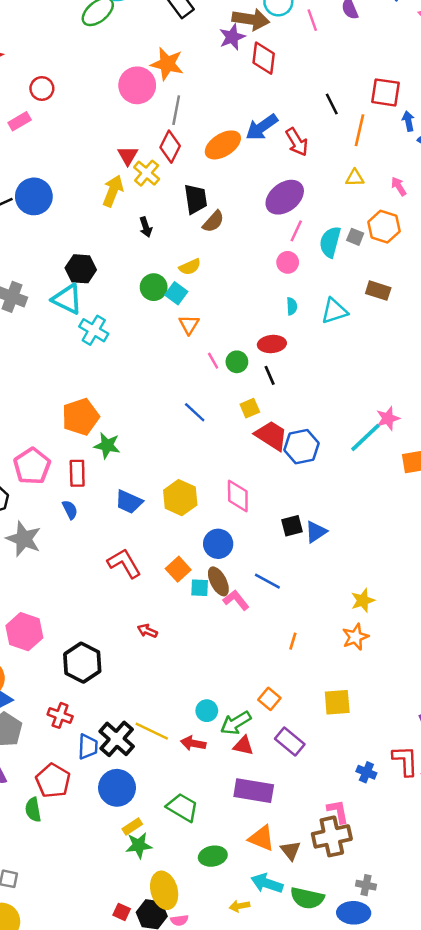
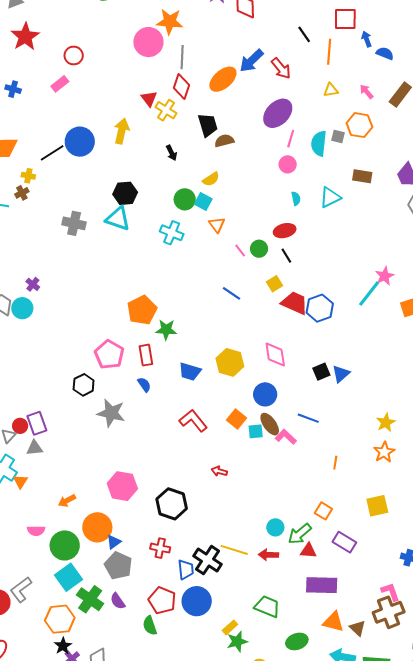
yellow arrow: (113, 191) -> (122, 131), moved
brown semicircle: (213, 222) -> (224, 141), turned -138
cyan cross: (94, 330) -> (172, 233), moved
blue circle: (117, 788) -> (197, 601), moved

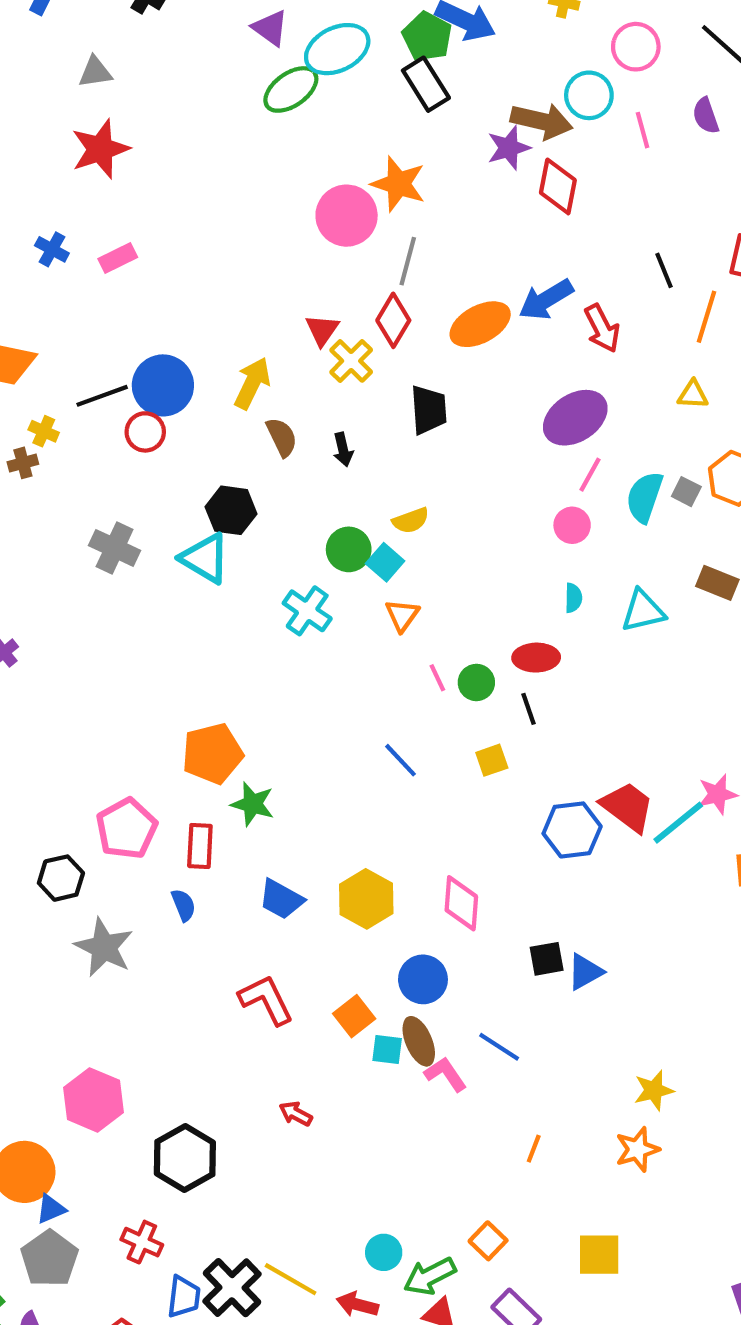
red circle: (74, 55) -> (145, 432), moved
pink rectangle: (60, 84) -> (118, 258), moved
brown semicircle: (224, 141) -> (282, 437), moved, turned 66
red trapezoid: (295, 303) -> (628, 807), moved

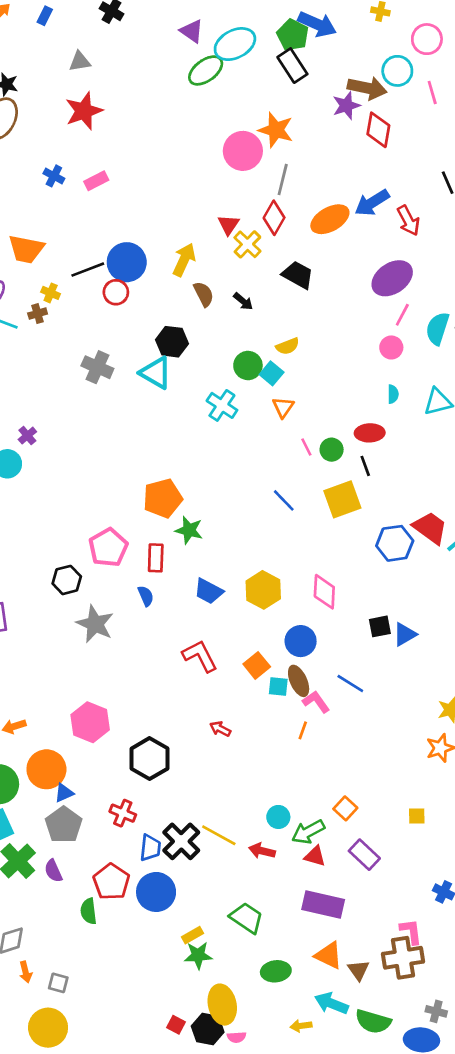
black trapezoid: (429, 410) -> (298, 275), turned -56
black arrow: (343, 450) -> (243, 301), turned -36
yellow square: (492, 760) -> (342, 499), size x1.8
orange line: (534, 1149) -> (303, 730), moved
yellow square: (599, 1255) -> (417, 816), size x0.6

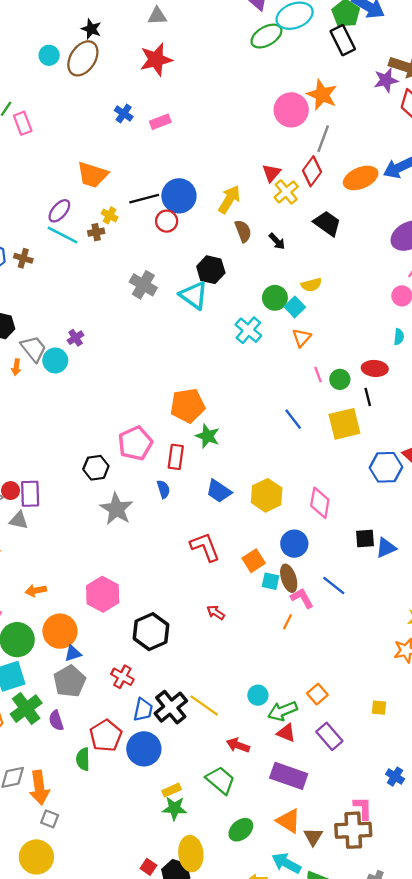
red arrow: (262, 851) -> (238, 745), moved
green ellipse: (276, 971) -> (241, 830), turned -40
orange arrow: (26, 972) -> (39, 788), moved, size x1.8

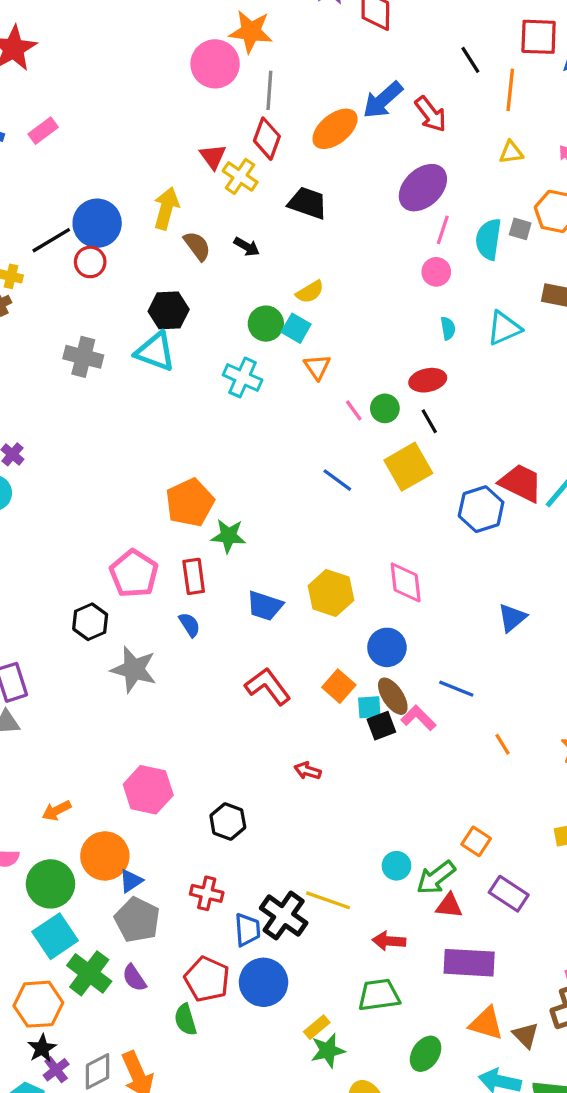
black square: (365, 538) -> (381, 726), moved
orange line: (288, 622) -> (502, 744), moved, turned -42
black hexagon: (151, 632) -> (228, 822), size x0.7
green trapezoid: (220, 780) -> (379, 995), turned -32

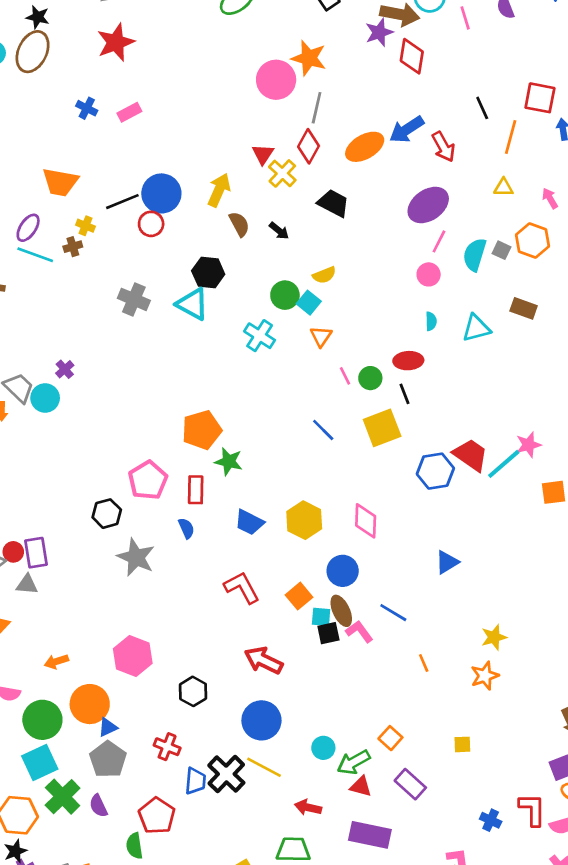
red arrow: (308, 771) -> (263, 660), size x1.8
blue circle: (264, 982) -> (261, 720), moved

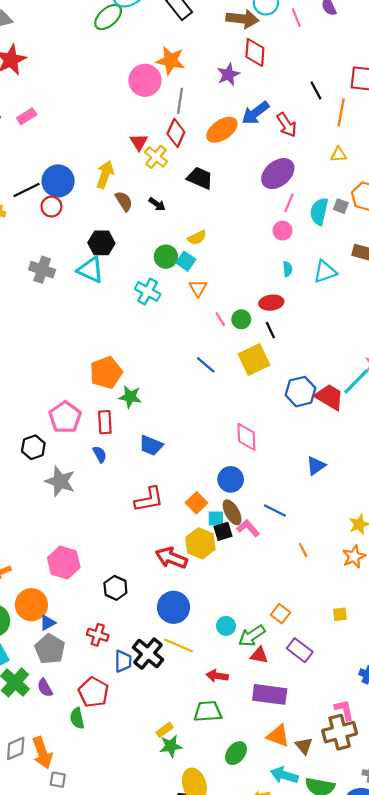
purple star: (379, 32) -> (228, 74), moved
red trapezoid: (471, 455) -> (329, 397), moved
yellow hexagon: (304, 520) -> (200, 543), moved
red L-shape: (242, 588) -> (149, 499), turned 112

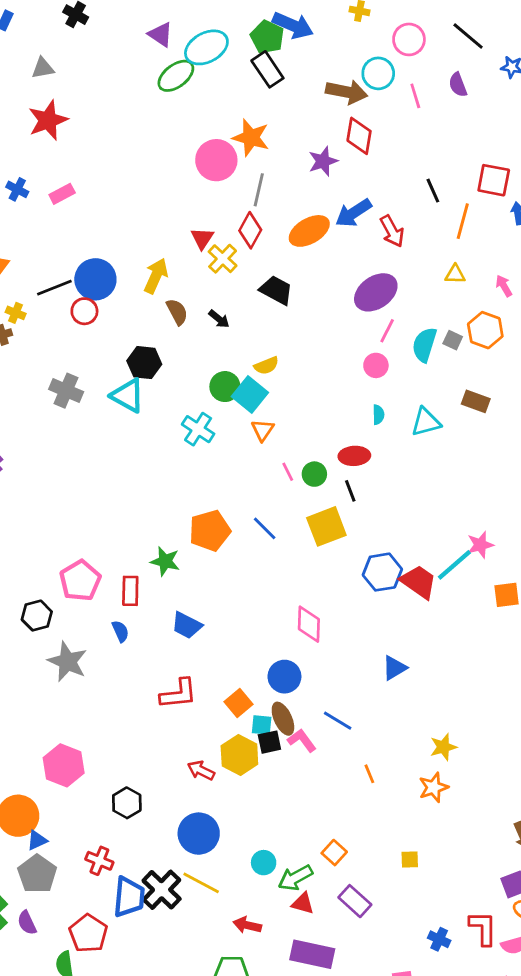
cyan square: (186, 261) -> (250, 394), size x1.4
orange pentagon: (106, 373) -> (210, 531), moved
red arrow: (171, 558) -> (201, 770), size x0.7
blue trapezoid: (123, 661) -> (129, 897), size x1.4

